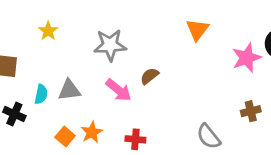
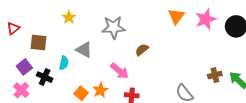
pink star: (247, 58) -> (206, 19), moved
gray triangle: (69, 90) -> (84, 50), moved, turned 36
pink arrow: (119, 90) -> (120, 71), moved

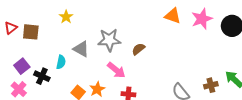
orange triangle: (176, 16) -> (173, 16), turned -48
gray star: (113, 27) -> (109, 40), moved
brown square: (38, 43) -> (31, 32), moved
brown cross: (215, 75) -> (211, 85), moved

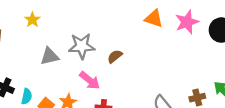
gray triangle: (81, 49) -> (50, 56), turned -42
cyan semicircle: (61, 62) -> (27, 96), moved

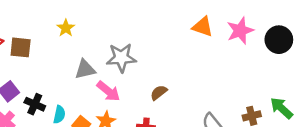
brown semicircle: (115, 56) -> (159, 93), moved
pink arrow: (90, 80) -> (108, 91), moved

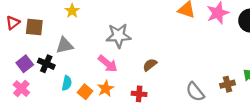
gray triangle: (85, 69) -> (65, 45), moved
black cross: (35, 104) -> (46, 64), moved

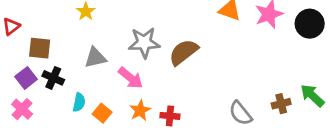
brown square: (34, 27) -> (40, 48), moved
gray triangle: (65, 45) -> (95, 58), moved
brown semicircle: (150, 65) -> (183, 52), moved, size x1.6
orange star: (106, 89) -> (140, 110), moved

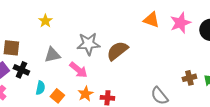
brown cross: (281, 104) -> (189, 78), moved

